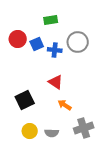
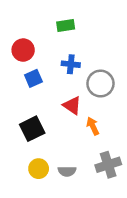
gray circle: (78, 42) -> (100, 84), moved
blue square: (37, 44) -> (33, 78), moved
orange arrow: (65, 105) -> (93, 126), moved, turned 32

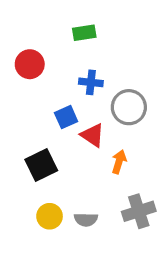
blue square: (33, 78) -> (66, 117), moved
orange arrow: (93, 126) -> (119, 162), turned 42

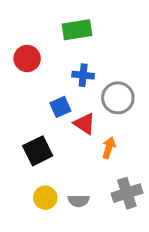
green rectangle: (84, 33) -> (77, 30), size x1.4

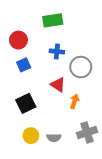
blue square: (60, 107) -> (24, 65), moved

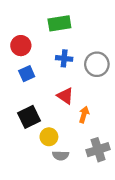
gray circle: (81, 67) -> (97, 64), moved
yellow circle: (31, 136) -> (49, 137), moved

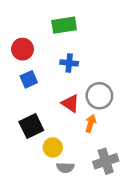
gray circle: (97, 64) -> (99, 96), moved

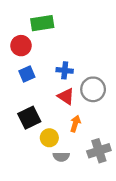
green rectangle: (64, 25) -> (42, 23), moved
blue cross: (69, 63) -> (65, 70), moved
orange arrow: (91, 123) -> (75, 124), moved

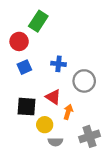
green rectangle: (42, 23) -> (38, 21), turned -48
red triangle: (66, 96) -> (53, 97), moved
black square: (29, 118) -> (27, 107), turned 30

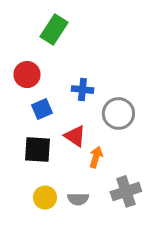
red circle: (19, 41) -> (27, 75), moved
blue square: (24, 67) -> (42, 109), moved
yellow circle: (45, 125) -> (45, 197), moved

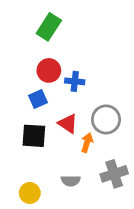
red circle: (27, 75) -> (49, 70), moved
gray circle: (118, 114) -> (106, 119), moved
yellow circle: (45, 197) -> (30, 193), moved

